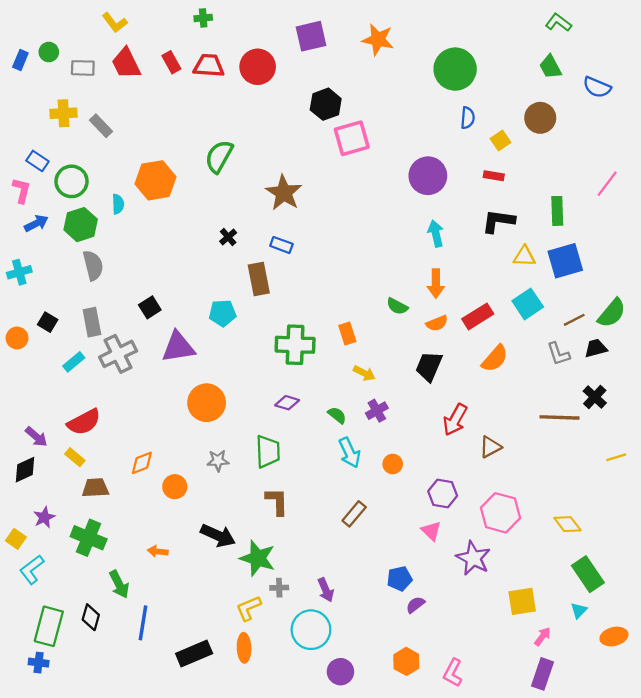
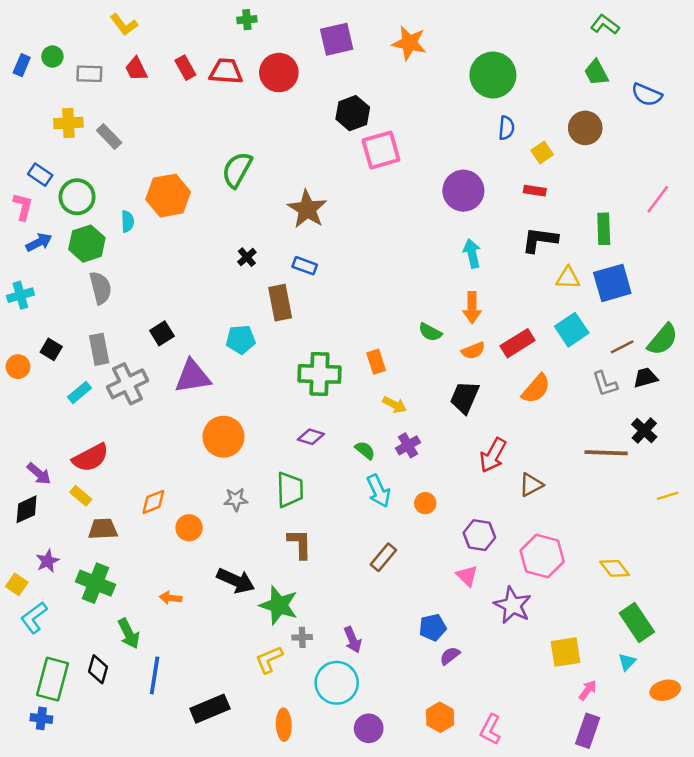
green cross: (203, 18) -> (247, 20), moved
red trapezoid: (126, 63) -> (136, 69), size x0.7
orange ellipse: (244, 648) -> (284, 725), moved

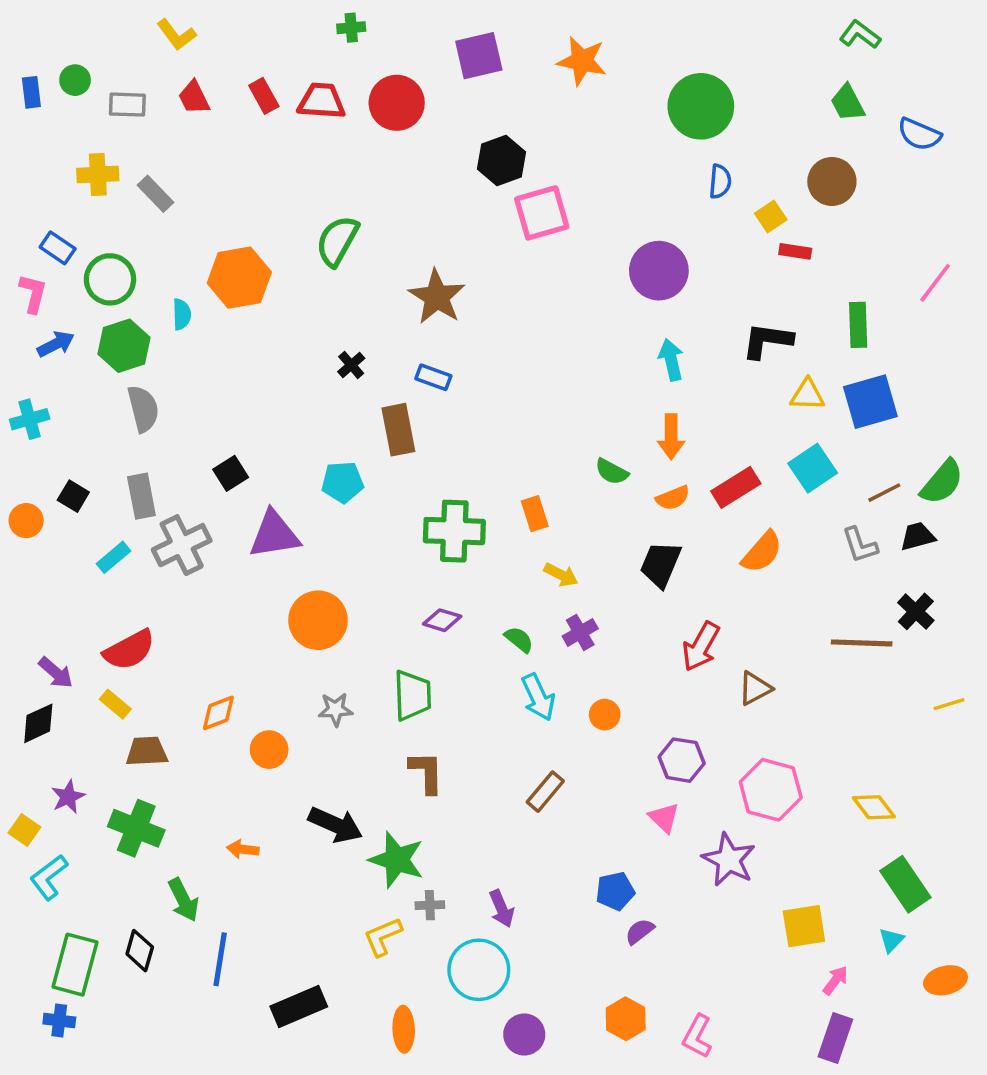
blue rectangle: (22, 65) -> (31, 92), turned -30
red rectangle: (535, 191) -> (795, 251), moved

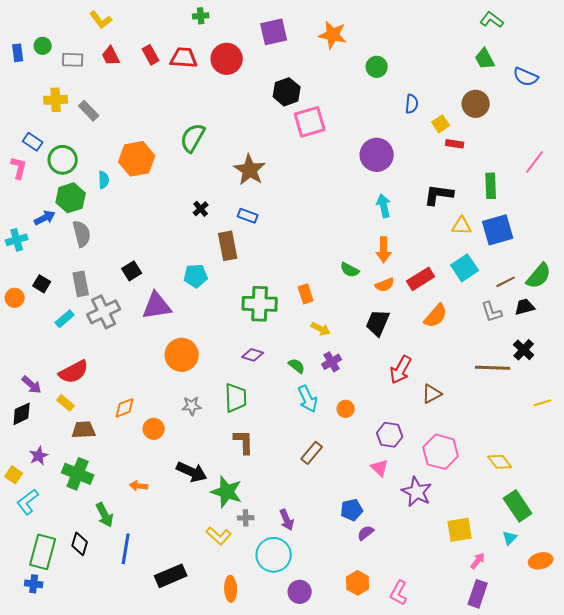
green circle: (701, 106) -> (377, 67), moved, size x0.6
blue arrow: (56, 344) -> (45, 218), moved
yellow L-shape: (383, 937) -> (219, 536), turned -115

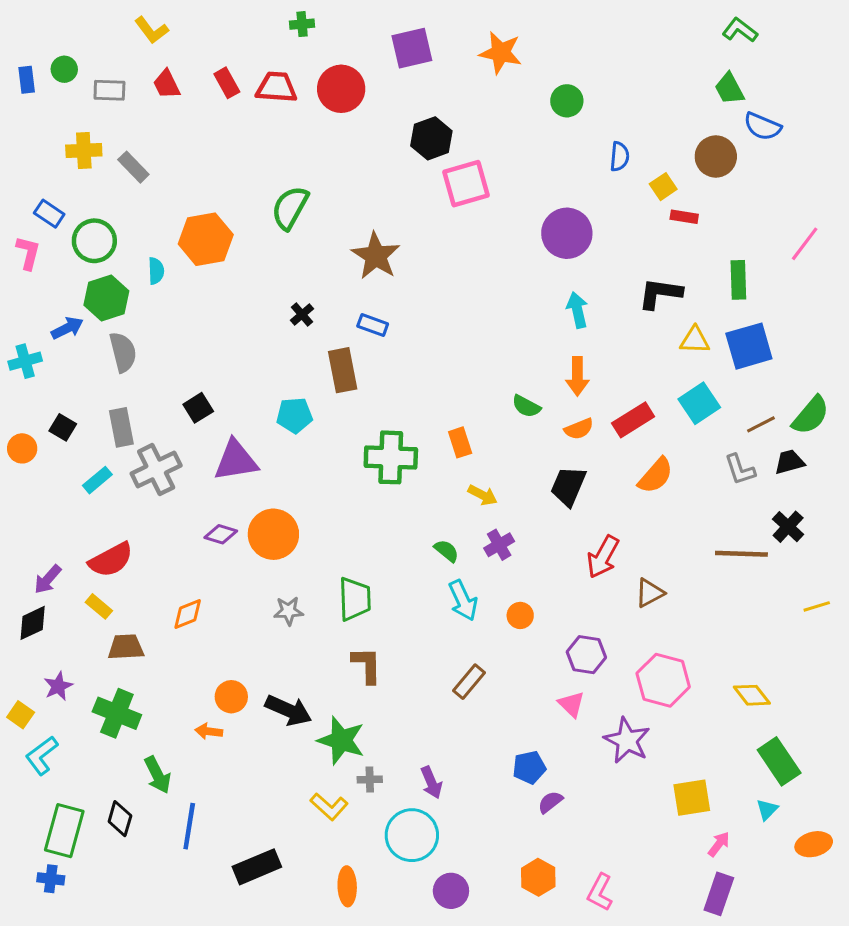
blue semicircle: (526, 77) -> (762, 126), moved
purple diamond: (253, 355) -> (221, 534), moved
purple arrow: (32, 385) -> (48, 579), turned 90
orange circle: (154, 429) -> (231, 697), moved

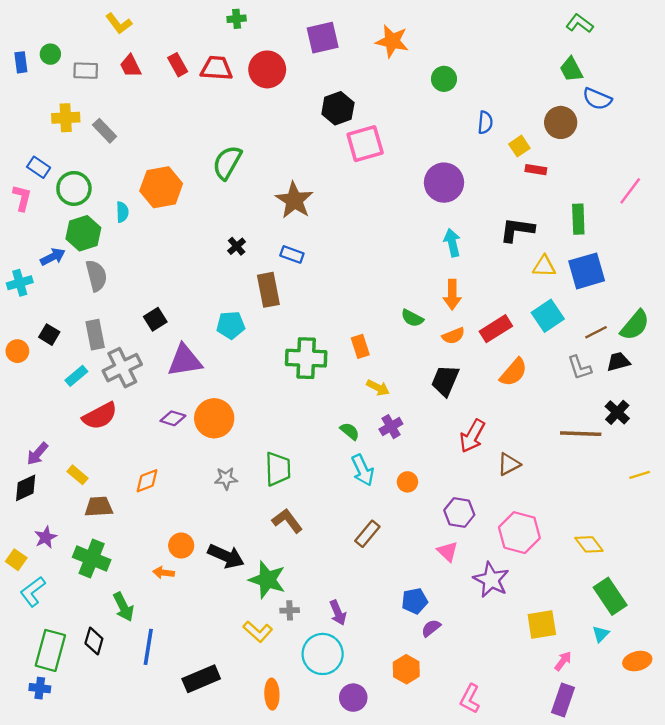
red semicircle: (111, 560) -> (100, 416), moved
brown L-shape: (367, 665) -> (287, 521), turned -36
orange hexagon: (538, 877) -> (406, 669), moved

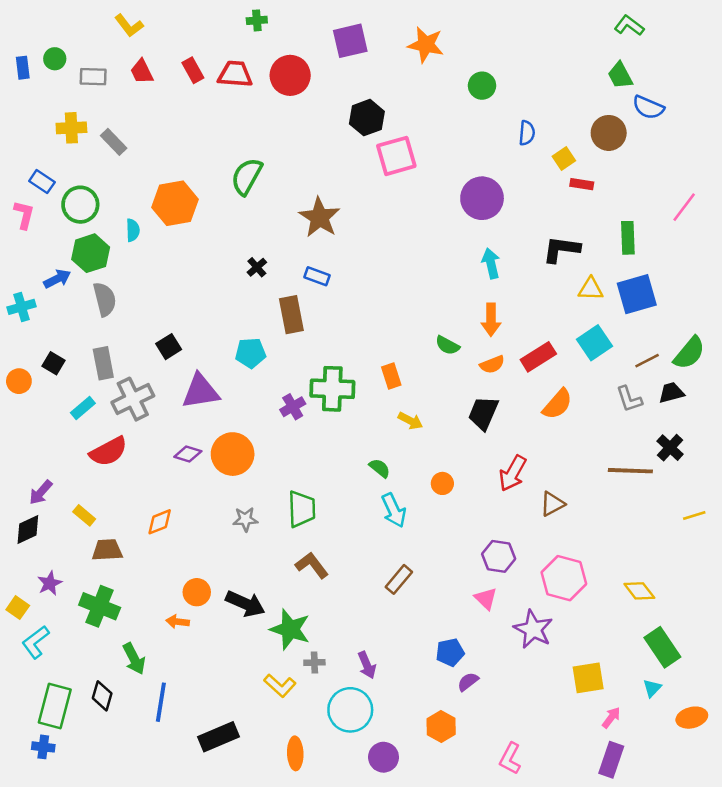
purple cross: (391, 427) -> (293, 407), moved
orange circle: (407, 482) -> (442, 483), moved

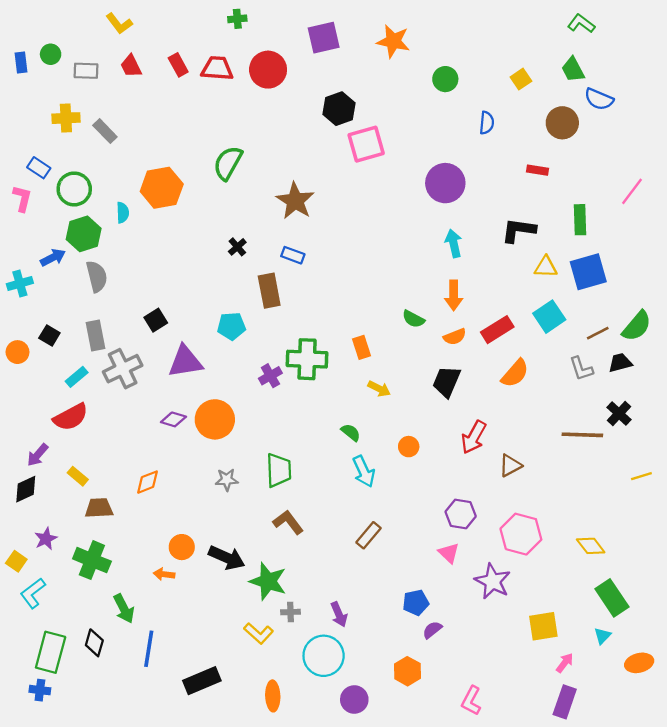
yellow square: (564, 159) -> (521, 79), moved
red semicircle: (108, 451) -> (71, 417), moved

